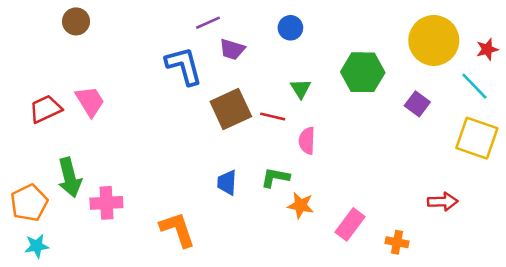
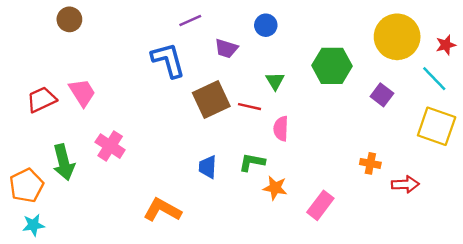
purple trapezoid: (232, 49) -> (226, 48), moved
pink cross: (106, 203) -> (110, 146), moved, turned 36
orange L-shape: (178, 230) -> (162, 210), turned -42
orange cross: (397, 242) -> (370, 163), moved

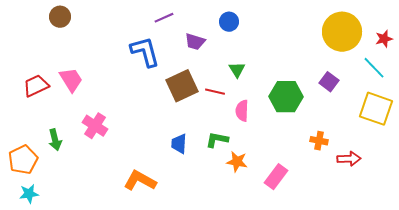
green hexagon: (332, 66) -> (286, 97), moved
green arrow: (64, 162) -> (55, 140), size x0.7

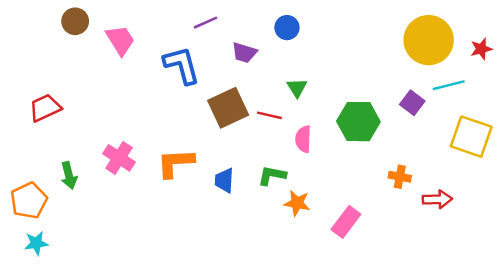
cyan line: (374, 68) -> (449, 85), moved, turned -60
pink trapezoid: (71, 80) -> (120, 40), moved
orange L-shape: (140, 181) -> (175, 163), moved, turned -32

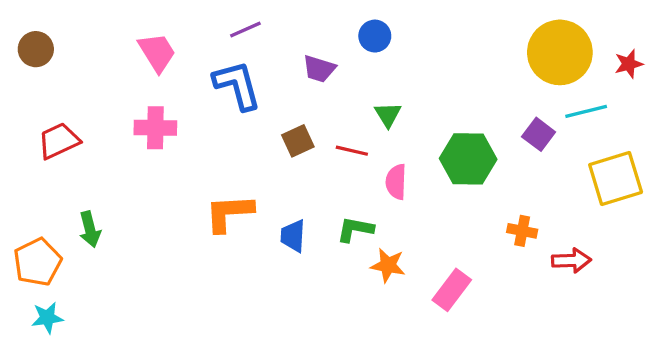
brown circle: (75, 21) -> (36, 49), moved
purple line: (206, 23) -> (245, 29), moved
brown square: (228, 108) -> (298, 141), size x0.6
yellow square: (471, 137) -> (616, 179), turned -36
pink cross: (119, 158) -> (155, 128), moved, turned -32

